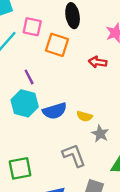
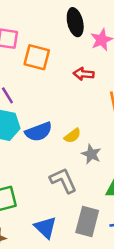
black ellipse: (73, 16) -> (75, 22), moved
yellow semicircle: (84, 116) -> (72, 136), turned -49

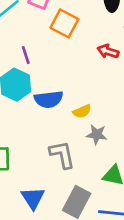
gray star: (91, 154) -> (97, 135), turned -30

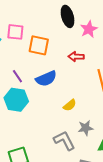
blue semicircle: (49, 99) -> (46, 79), moved
gray star: (97, 135) -> (86, 128), moved

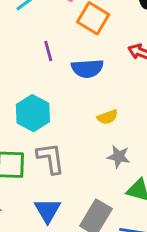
cyan hexagon: (16, 100) -> (33, 113), moved
gray L-shape: (64, 141) -> (51, 158), moved

